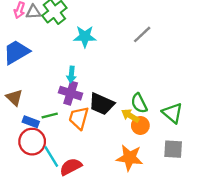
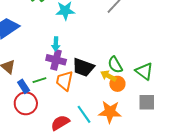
blue rectangle: (31, 122) -> (24, 86), turned 40
cyan line: (51, 156) -> (84, 114), moved

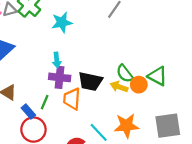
green line: (39, 80) -> (45, 102), turned -40
orange circle: (117, 84) -> (139, 85), moved
gray square: (147, 102) -> (168, 126), moved, size x1.4

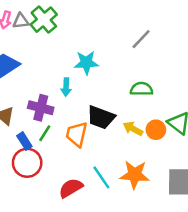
cyan star: (62, 22) -> (86, 63), moved
green semicircle: (125, 74) -> (141, 89), moved, turned 120
purple cross: (60, 77) -> (41, 108), moved

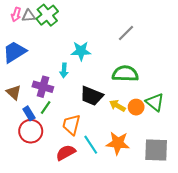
green semicircle: (141, 89) -> (125, 74), size x1.4
orange trapezoid: (77, 134) -> (71, 125), moved

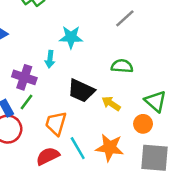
green semicircle: (125, 74) -> (122, 66), size x0.7
orange circle: (136, 107) -> (143, 124), moved

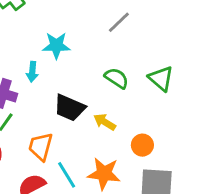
green semicircle: (122, 66) -> (117, 78), turned 30
green triangle: (155, 101) -> (161, 79), moved

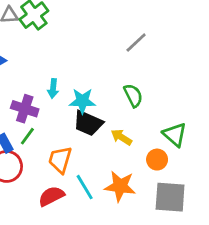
cyan star: (56, 45) -> (82, 101), moved
green semicircle: (117, 78) -> (133, 95), turned 30
green triangle: (161, 79) -> (175, 135), moved

